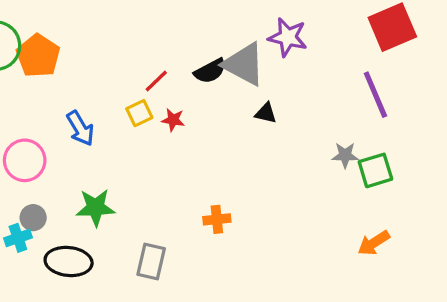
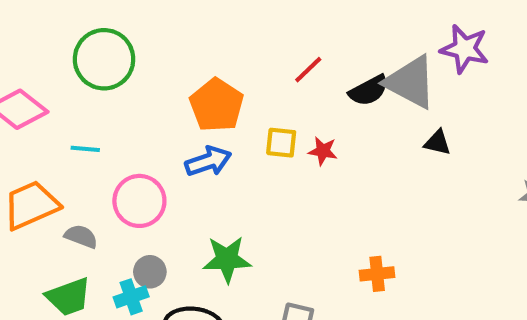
orange pentagon: (38, 56) -> (217, 105), moved
red line: (156, 81) -> (308, 70), moved
yellow square: (139, 113) -> (281, 143), turned 32
blue arrow: (80, 128) -> (208, 161), turned -78

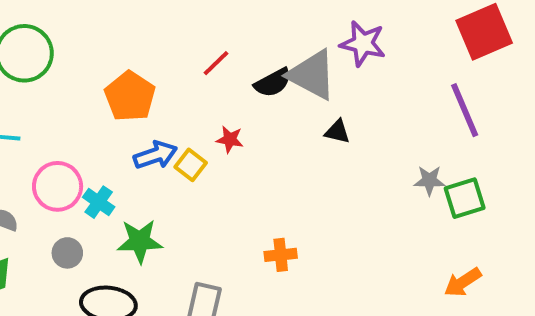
yellow square: (281, 143) -> (191, 165), moved, turned 32
blue arrow: (208, 161) -> (155, 155), moved
cyan cross: (131, 297) -> (99, 202), moved, turned -36

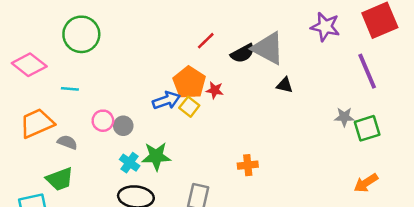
purple star: (363, 44) -> (325, 27), moved
orange pentagon: (130, 96) -> (189, 83), moved
pink circle: (58, 186) -> (103, 121), size x0.7
cyan cross: (99, 202) -> (130, 163), moved
gray circle: (67, 253) -> (123, 126), moved

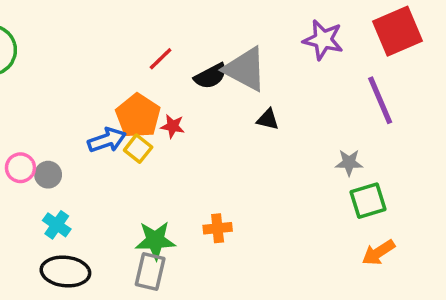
green square: (367, 128) -> (368, 201), moved
green star: (156, 156) -> (155, 240), moved

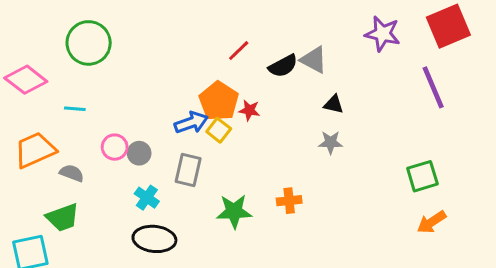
gray triangle: (245, 69) -> (314, 60), size x0.7
gray star: (349, 163) -> (331, 142), moved
gray rectangle: (150, 272) -> (188, 170), moved

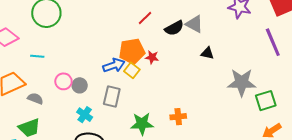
orange pentagon: (219, 101) -> (132, 51), turned 30
gray star: (331, 142) -> (242, 82), moved, size x1.8

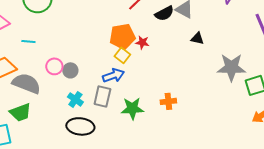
blue arrow: (114, 65) -> (113, 75), moved
gray rectangle: (112, 97) -> (102, 96), moved
gray semicircle: (35, 99) -> (26, 83), size x1.8

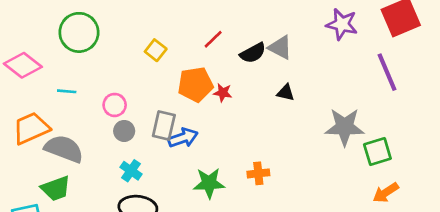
black triangle: (197, 38) -> (286, 93), moved
yellow square: (122, 55) -> (156, 50), moved
pink circle: (54, 66) -> (115, 105), moved
gray rectangle: (102, 96) -> (164, 126), moved

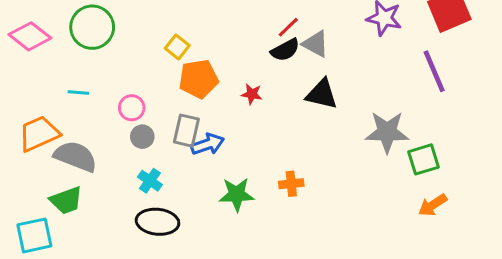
red line: (213, 39) -> (288, 27), moved
pink diamond: (23, 65) -> (30, 36), moved
orange pentagon: (195, 84) -> (199, 79), moved
black triangle: (286, 93) -> (322, 94), size x1.6

